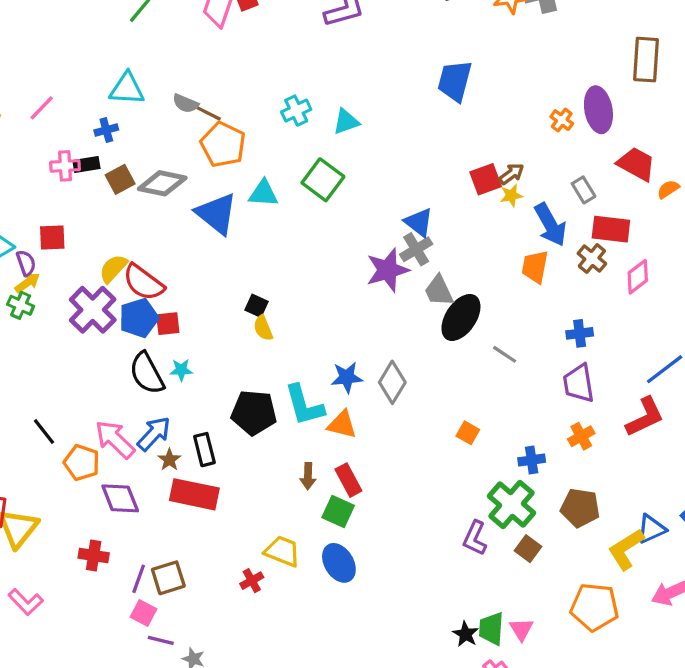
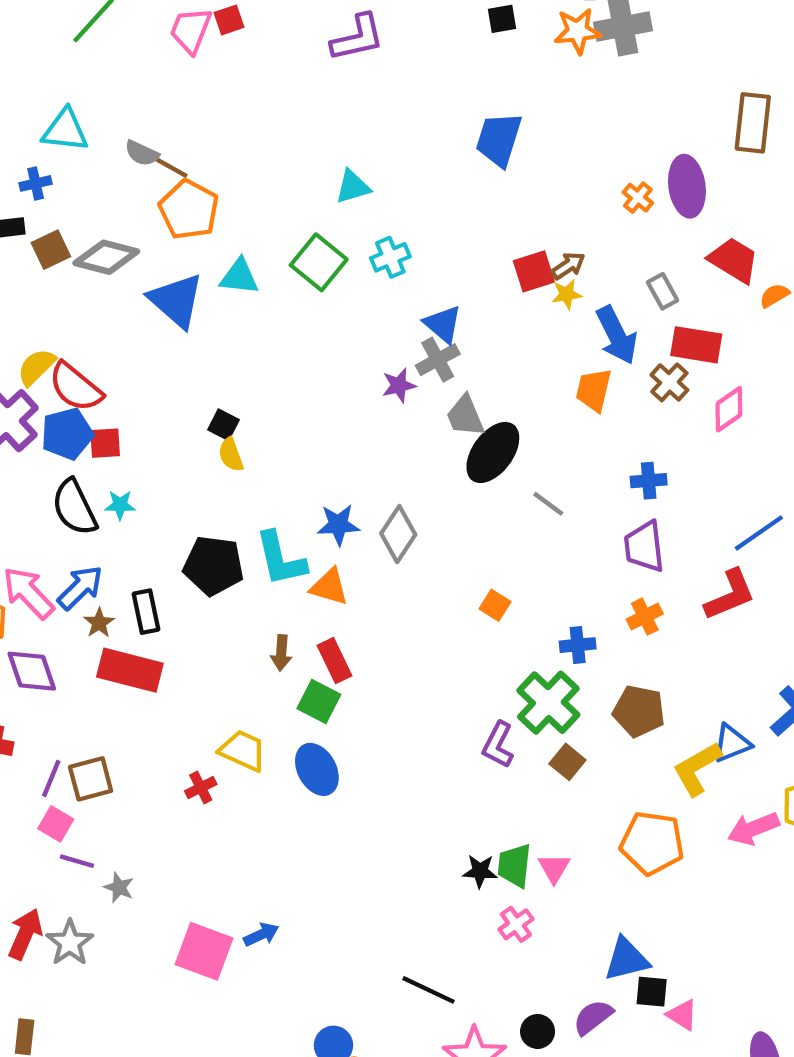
cyan cross: (296, 111) -> (390, 257), moved
purple star: (388, 270) -> (399, 385), size x0.6
black star: (466, 634) -> (480, 871), turned -30

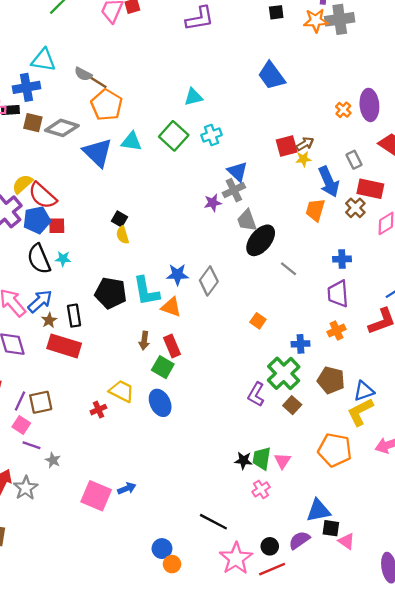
blue trapezoid: (499, 139) -> (271, 76), turned -56
blue cross: (36, 183) -> (26, 87), size x1.6
brown square: (51, 250) -> (33, 123), turned 36
blue triangle: (732, 743) -> (364, 391), moved

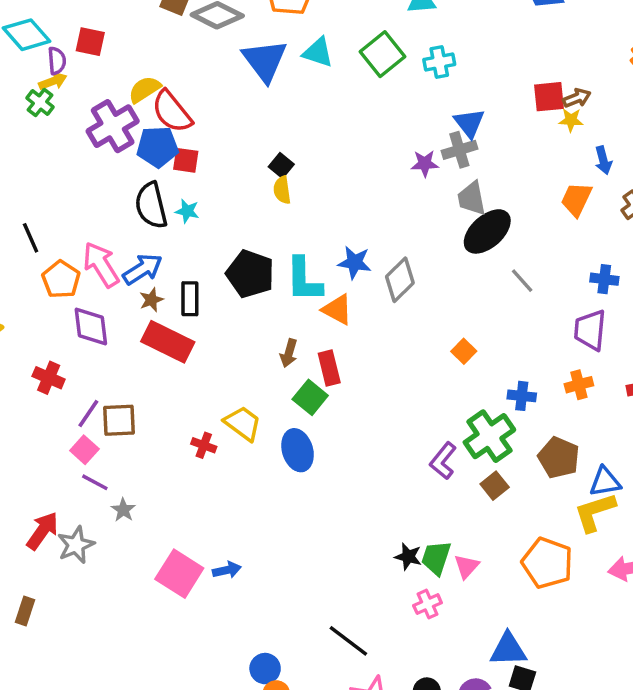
blue arrow: (329, 182) -> (603, 160), size x0.6
red cross: (98, 410) -> (204, 445), turned 35

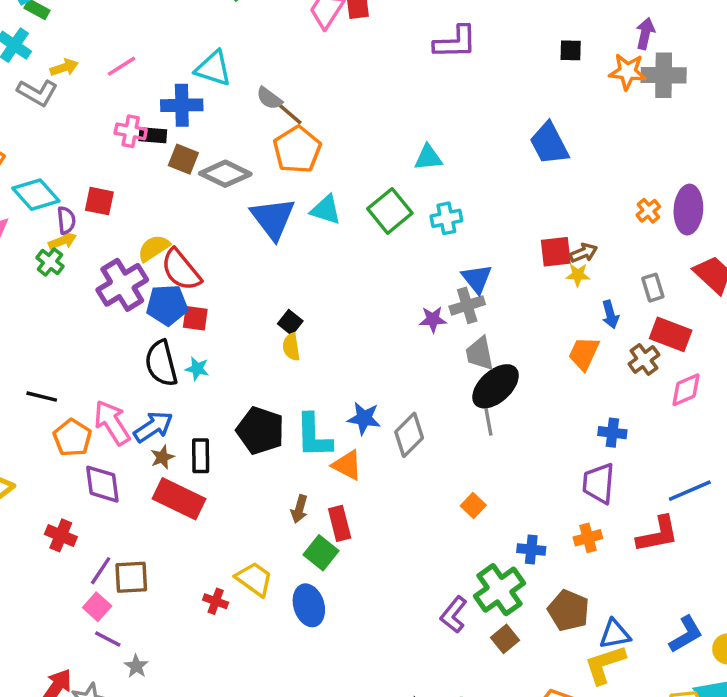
black line: (31, 238) -> (42, 397), turned -52
gray line: (522, 281) -> (488, 422), moved, turned 32

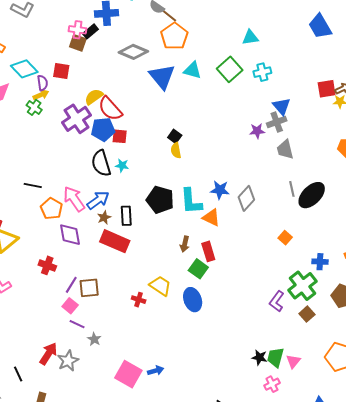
black rectangle: (153, 135) -> (90, 31), turned -42
brown square: (183, 159) -> (78, 43), moved
black ellipse: (496, 386) -> (312, 195), moved

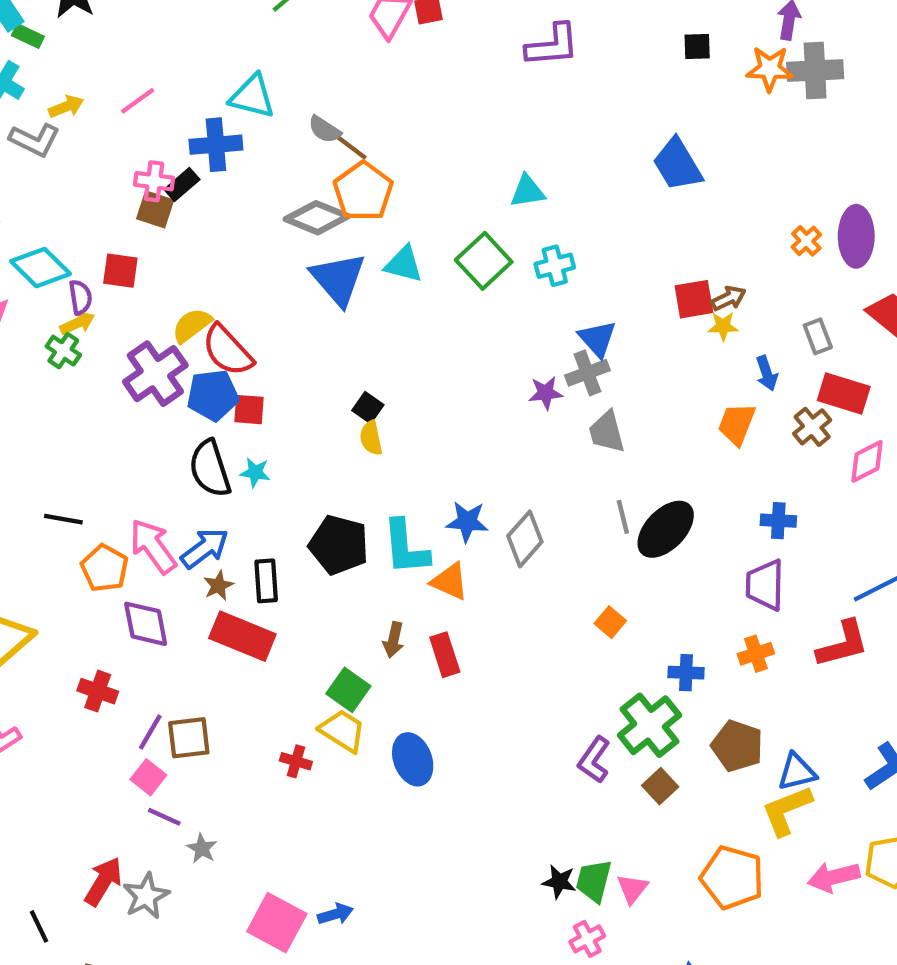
gray diamond: (133, 52) -> (317, 218), moved
green square: (198, 269) -> (348, 690), moved

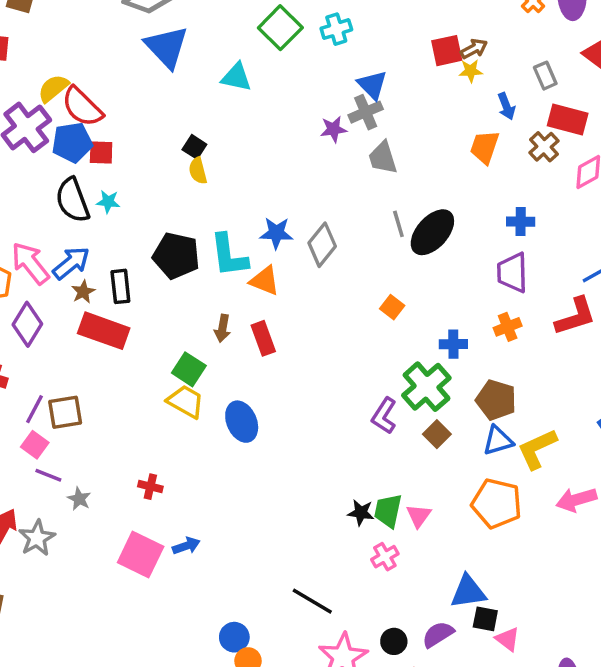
cyan triangle: (404, 264) -> (236, 77), moved
purple diamond: (146, 624) -> (27, 324), turned 45
red cross: (296, 761) -> (150, 487), moved
blue triangle: (797, 772) -> (498, 441), moved

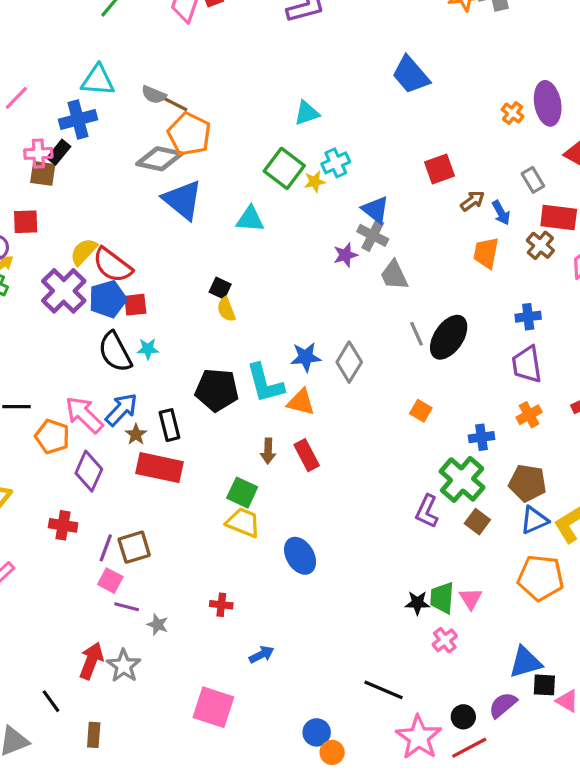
brown arrow: (474, 49) -> (472, 201), moved
yellow star: (471, 71) -> (315, 182), moved
gray cross: (366, 112) -> (373, 235), turned -32
blue ellipse: (242, 422) -> (300, 556), moved
pink square: (141, 554) -> (213, 707), moved

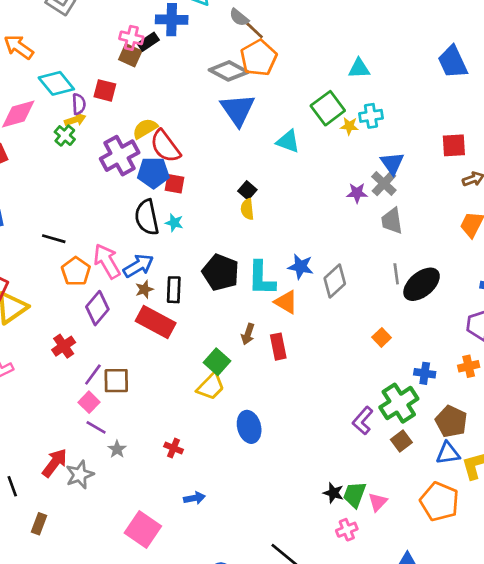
yellow trapezoid: (243, 523) -> (211, 386), turned 96
red cross: (63, 525) -> (64, 346), turned 30

